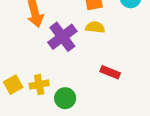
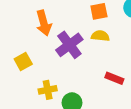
yellow square: (13, 85) -> (23, 62), moved

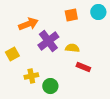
orange arrow: (44, 23) -> (28, 24), turned -96
yellow semicircle: (100, 36) -> (72, 48), moved

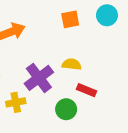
purple cross: (48, 41) -> (39, 78), moved
green circle: (50, 86) -> (66, 109), moved

